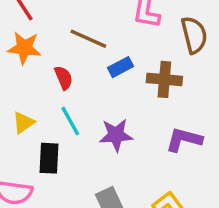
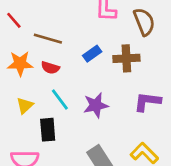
brown line: (88, 39) -> (48, 39), moved
orange star: (24, 48) -> (20, 64), moved
red semicircle: (64, 78) -> (50, 68), turned 138

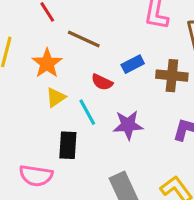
orange star: (20, 64) -> (47, 63), turned 30
red semicircle: (50, 68) -> (102, 82), moved
yellow triangle: (25, 106) -> (56, 97), moved

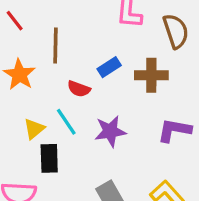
brown line: (84, 39) -> (56, 45), turned 72
yellow triangle: (56, 97) -> (34, 129), moved

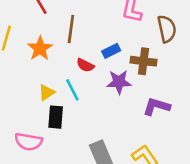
purple star: (110, 131) -> (119, 82), moved

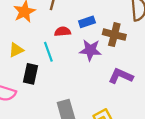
red semicircle: (85, 65) -> (63, 32), turned 140
yellow triangle: (47, 92) -> (16, 50), moved

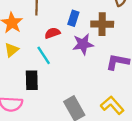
blue rectangle: (87, 22) -> (73, 18), turned -40
yellow triangle: (16, 50) -> (11, 50), moved

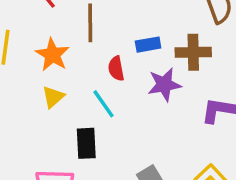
blue rectangle: (73, 18) -> (148, 45), turned 64
red semicircle: (52, 33) -> (116, 69), turned -80

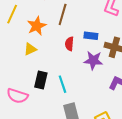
cyan line: (104, 104) -> (63, 84), moved

